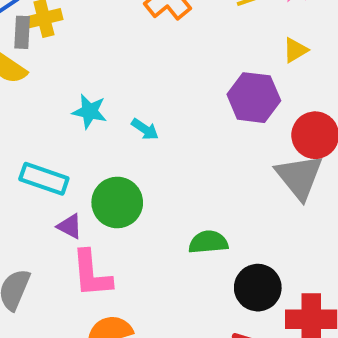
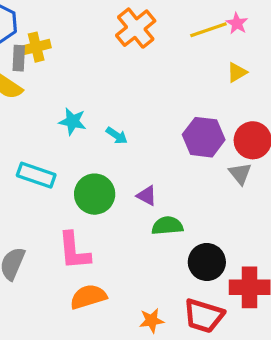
purple hexagon: (254, 98) -> (204, 137), moved
gray triangle: (299, 177) -> (240, 174), size x0.6
purple triangle: (70, 226) -> (147, 196), moved

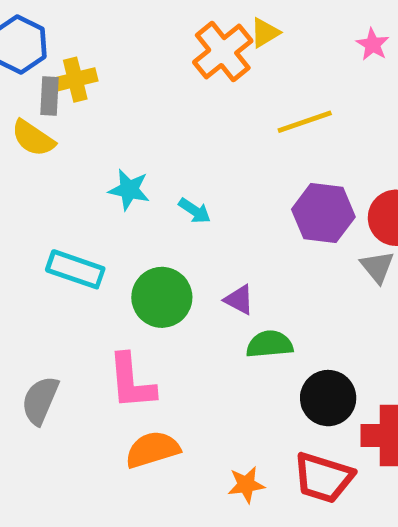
yellow line: (208, 30) -> (305, 122), moved
yellow triangle: (237, 72) -> (265, 33), moved

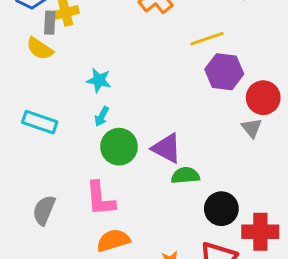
cyan arrow: (195, 211) -> (102, 116), moved, turned 84
purple hexagon: (323, 213) -> (224, 72), moved
cyan rectangle: (75, 269) -> (40, 122), moved
purple triangle: (239, 300) -> (167, 148), size x1.6

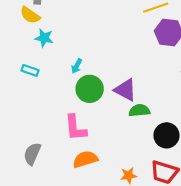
cyan star: (99, 80) -> (44, 38), moved
cyan rectangle: (40, 122) -> (30, 70), size x0.7
gray semicircle: (44, 210) -> (32, 154), moved

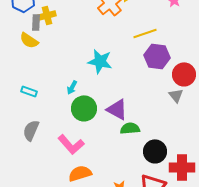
cyan star: (44, 38) -> (100, 61), moved, size x1.4
pink L-shape: (76, 128) -> (71, 144), turned -36
gray semicircle: (32, 154) -> (31, 130), moved

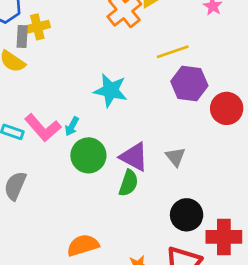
gray triangle: (176, 95) -> (175, 157), moved
green semicircle: (130, 128) -> (129, 183), moved, turned 114
pink L-shape: (71, 144) -> (43, 128), moved

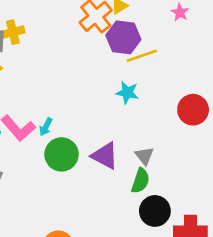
purple hexagon: (189, 84) -> (123, 37), moved
cyan star: (111, 90) -> (127, 93), moved, size x0.7
green semicircle: (129, 183) -> (140, 181), moved

